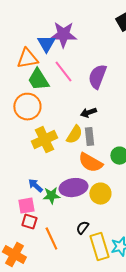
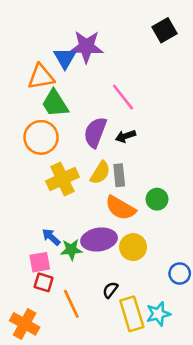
pink line: (63, 72) -> (123, 97), moved
purple semicircle: (97, 77) -> (95, 132), moved
black arrow: (88, 113) -> (125, 136), moved

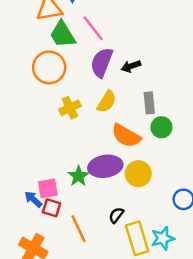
pink line: (123, 97) -> (93, 28), moved
gray rectangle: (119, 175) -> (149, 103), moved
yellow cross: (62, 179) -> (70, 108), size x0.7
blue arrow: (51, 237) -> (33, 199), moved
green star: (71, 250) -> (78, 176), turned -30

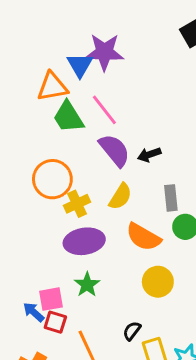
purple semicircle: (102, 63) -> (115, 150), turned 120
orange circle: (49, 67) -> (52, 179), moved
purple ellipse: (105, 166) -> (84, 241), moved

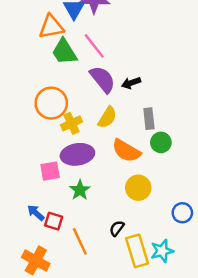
pink square: (51, 299) -> (50, 171), moved

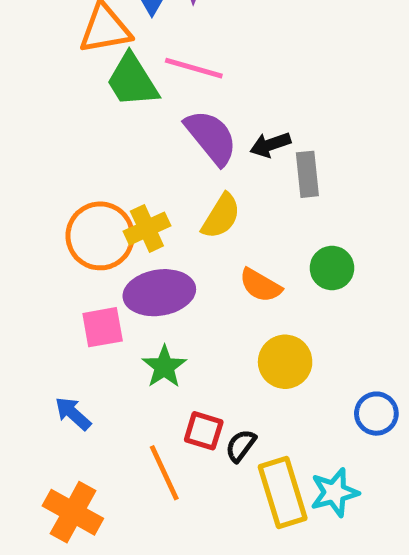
pink line: (94, 46) -> (194, 68), turned -36
orange circle: (51, 103) -> (100, 236), moved
gray rectangle: (149, 119) -> (307, 174), moved
orange semicircle: (126, 151) -> (260, 285), size x0.7
red square: (54, 221) -> (204, 431), moved

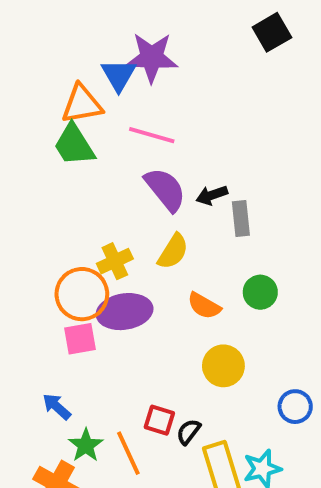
green trapezoid: (132, 81) -> (74, 145), moved
orange circle: (100, 236) -> (82, 294), moved
green star: (164, 367) -> (86, 445), moved

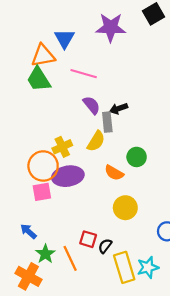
purple star: (152, 58) -> (111, 27), moved
purple semicircle: (165, 189) -> (92, 105), size x0.7
gray rectangle: (241, 218) -> (107, 122), moved
green circle: (260, 292) -> (137, 157), moved

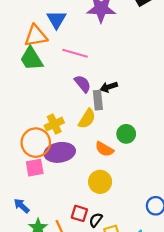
yellow circle: (125, 208) -> (100, 182), moved

